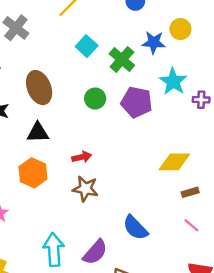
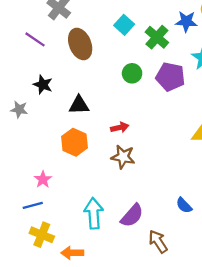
brown ellipse: (39, 88) -> (80, 44), moved
blue semicircle: (135, 228) -> (184, 205), moved, size x0.7

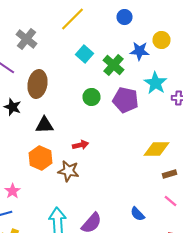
brown ellipse: (80, 44) -> (38, 84), moved, turned 32
brown star: (123, 157) -> (68, 171), moved

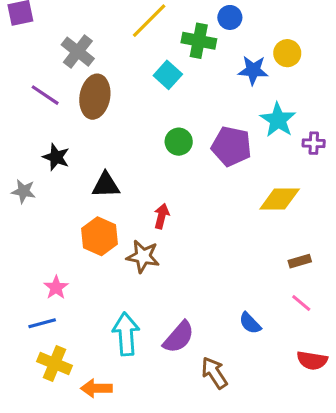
green cross: (114, 65) -> (199, 41), moved, turned -30
brown ellipse: (38, 84) -> (95, 97), moved
red arrow: (80, 145) -> (162, 216), turned -63
yellow diamond: (156, 149) -> (280, 199), moved

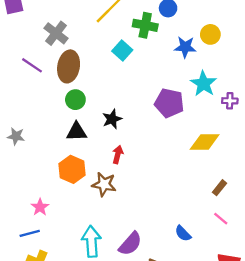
green circle: (179, 142) -> (75, 100), moved
black star: (56, 157) -> (112, 119), moved, turned 30
brown rectangle: (300, 261) -> (220, 188), turned -35

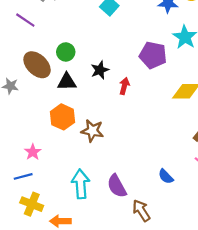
brown ellipse: (69, 66) -> (37, 65), moved, turned -56
red arrow: (118, 155) -> (124, 86), moved
purple semicircle: (130, 244) -> (117, 186), turned 110

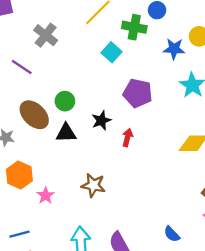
purple pentagon: (153, 55) -> (138, 93), moved
orange hexagon: (63, 117) -> (19, 175), moved
pink star: (33, 152) -> (46, 195), moved

